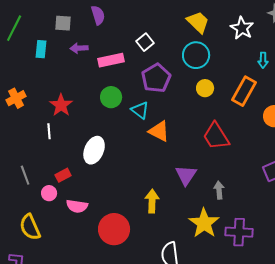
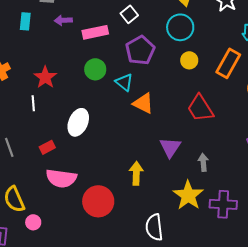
pink circle: (49, 193) -> (33, 222), moved
pink semicircle: (77, 206) -> (61, 178), size x1.4

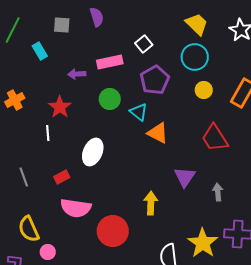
purple arrow: (63, 20) -> (77, 74), moved
cyan rectangle: (25, 21) -> (40, 51), turned -36
yellow star: (188, 195) -> (203, 243), moved

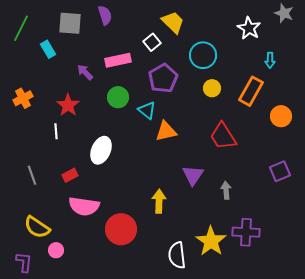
yellow trapezoid: (197, 24) -> (173, 22), moved
gray square: (62, 25) -> (70, 23), size x1.4
purple arrow: (77, 74) -> (85, 72), turned 48
orange triangle: (158, 133) -> (166, 131), turned -40
yellow semicircle: (29, 229) -> (37, 227), turned -32

